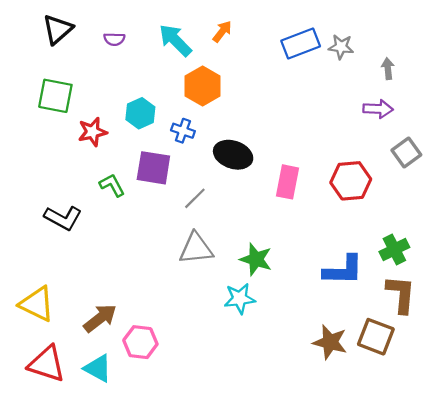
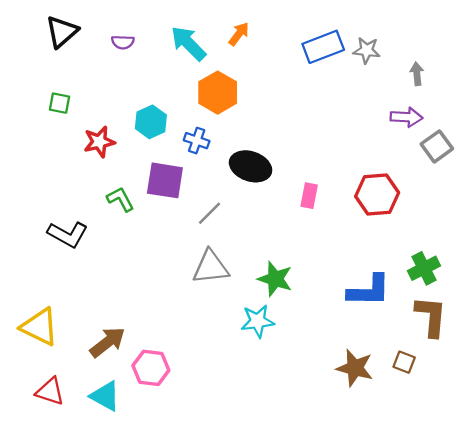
green square: (55, 96) -> (59, 103), size x0.6
gray square: (406, 152) -> (437, 146), moved
pink rectangle: (288, 182) -> (309, 196), size x0.7
brown square: (376, 337) -> (404, 362), size x0.6
red triangle: (47, 364) -> (50, 391), size x0.7

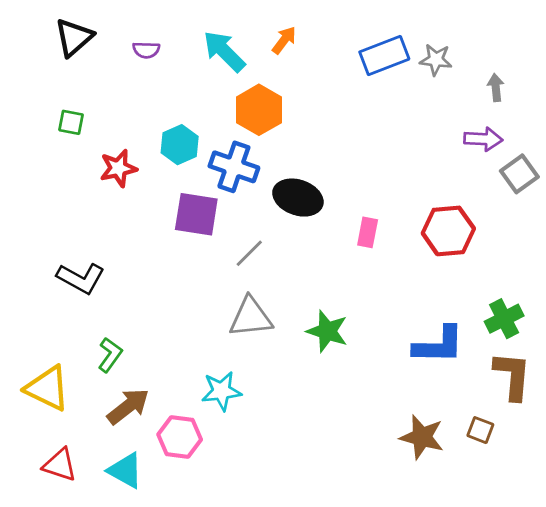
blue cross: (197, 141) -> (234, 167), size x1.6
green L-shape: (120, 199) -> (110, 355), moved, turned 64
cyan star: (258, 321) -> (221, 391), moved

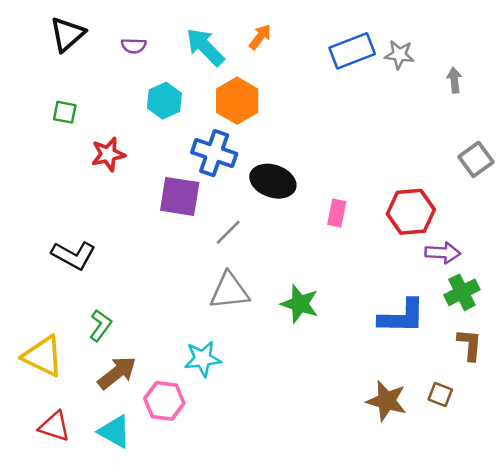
purple arrow: (483, 139) -> (443, 253), moved
cyan hexagon: (180, 145) -> (164, 101), moved
brown L-shape: (512, 376) -> (470, 345), size x0.7

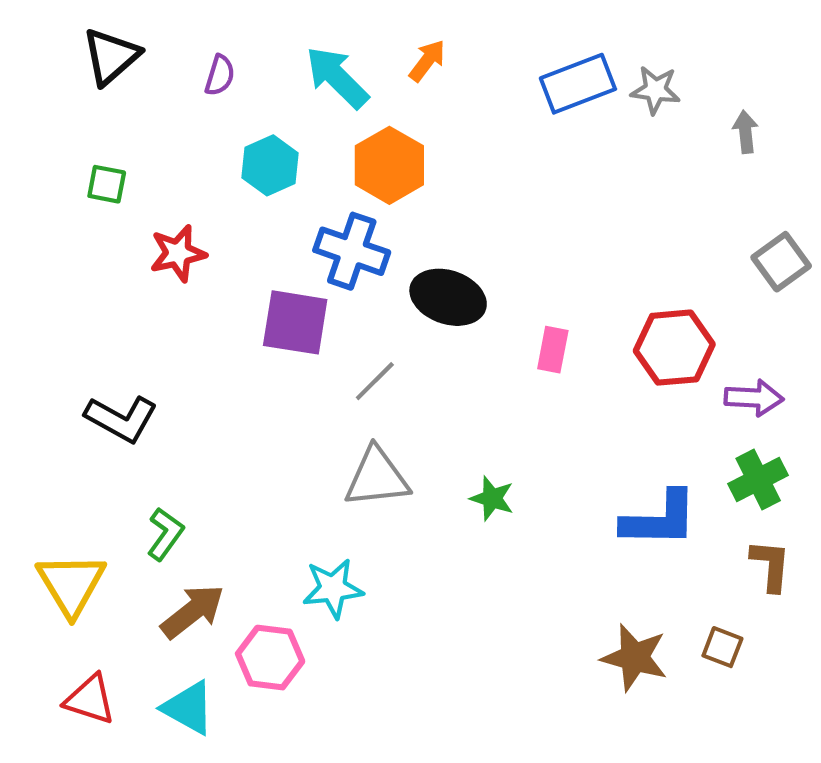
purple semicircle: (134, 46) -> (220, 75), turned -75
purple arrow: (443, 253) -> (754, 398), moved
green star: (300, 304) -> (492, 498), size x0.7
yellow triangle: (43, 356) -> (71, 584), turned 33

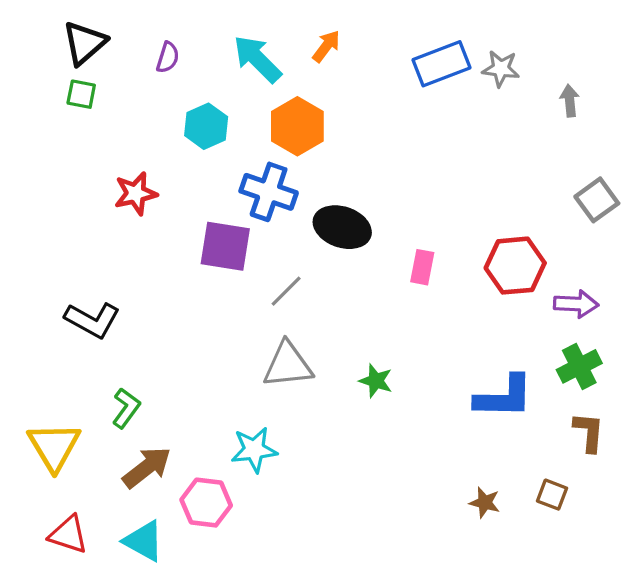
green square: (107, 184) -> (81, 94), moved
brown star: (634, 658) -> (485, 503), size x0.6

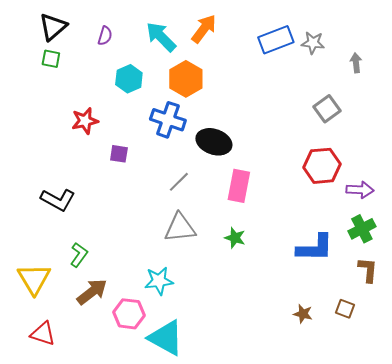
orange arrow: (326, 46) -> (204, 29), size x1.4
gray square: (597, 200) -> (327, 109), moved
purple square: (225, 246) -> (119, 154), moved, size x0.6
pink rectangle: (422, 267) -> (239, 186), moved, size x1.5
cyan triangle: (144, 541) -> (166, 338), moved, size x1.4

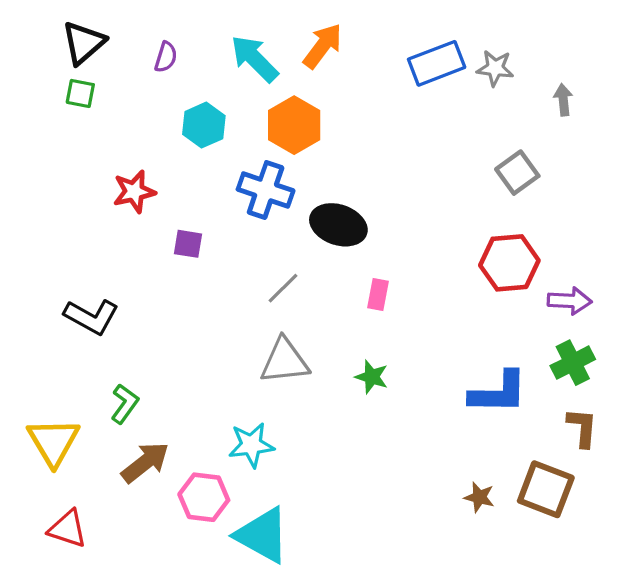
pink rectangle: (239, 186) -> (378, 295), size x0.6
brown square: (345, 309) -> (546, 489), size x1.8

